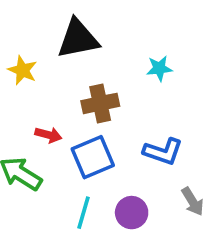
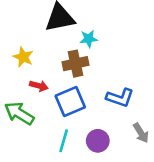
cyan star: (159, 68) -> (89, 39), moved
yellow star: (23, 70) -> (23, 57), moved

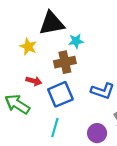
yellow star: (23, 57) -> (28, 47), moved
purple circle: (98, 141) -> (97, 133), moved

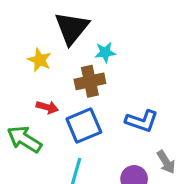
black triangle: (52, 23) -> (72, 28), turned -40

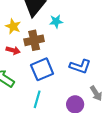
brown cross: (90, 81) -> (34, 40), moved
red arrow: (47, 107) -> (13, 50), moved

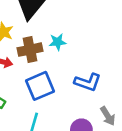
cyan star: (56, 21) -> (58, 42), moved

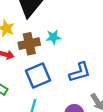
blue L-shape: (88, 82) -> (80, 72), turned -35

